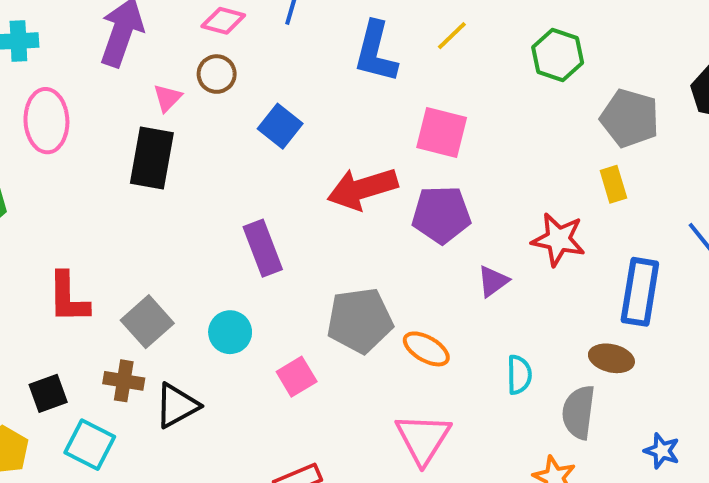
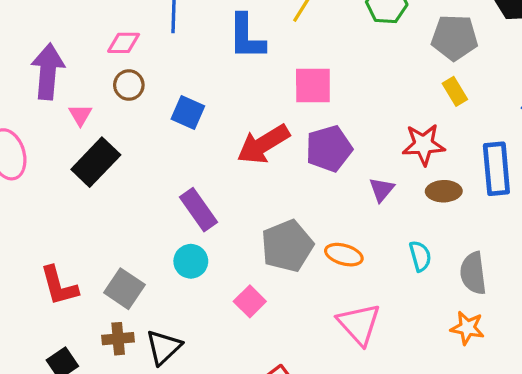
pink triangle: (168, 98) -> (80, 115), moved
black rectangle: (152, 158) -> (96, 162), turned 48
cyan circle: (230, 332) -> (191, 261), moved
brown ellipse: (611, 358) -> (444, 191), moved

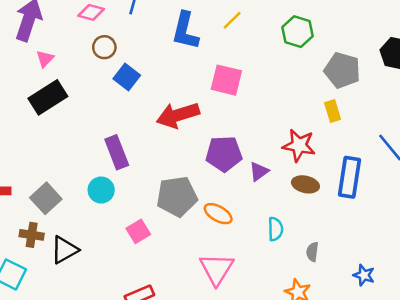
brown circle: (129, 85) -> (104, 47), moved
purple pentagon: (329, 149) -> (224, 154), moved
gray semicircle: (473, 273) -> (312, 252), size x0.6

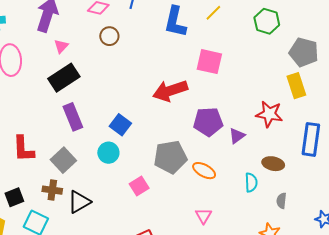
blue square: (127, 77) -> (120, 125), moved
yellow rectangle: (333, 111) -> (296, 86), size x1.4
purple rectangle: (117, 152) -> (73, 117), moved
brown ellipse: (305, 184) -> (273, 164), moved
pink triangle: (217, 269) -> (203, 216), size x0.6

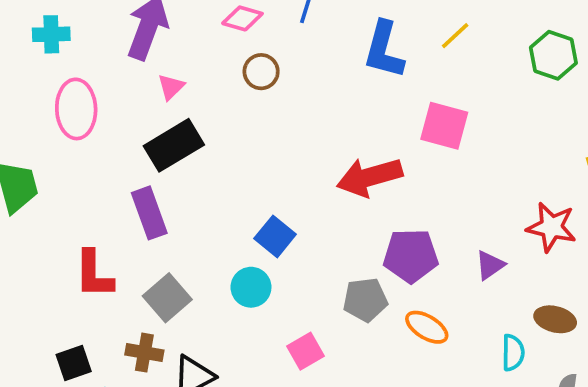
purple rectangle: (73, 117) -> (149, 213), moved
purple pentagon: (208, 122) -> (411, 256), moved
gray pentagon: (170, 157) -> (365, 300), size x0.7

